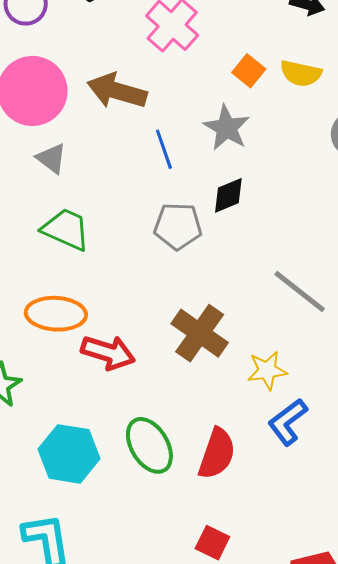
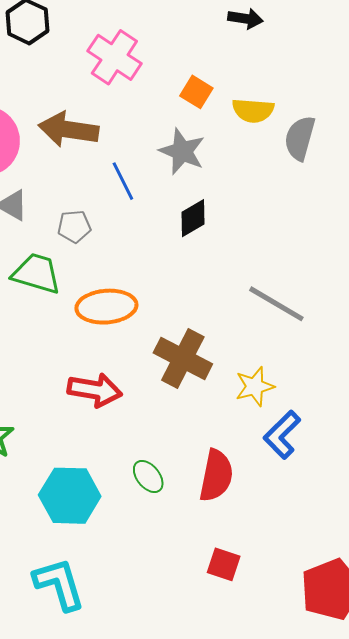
yellow semicircle: (301, 73) -> (253, 110), moved
gray pentagon: (178, 226) -> (74, 226), moved, size x0.7
orange ellipse: (56, 314) -> (106, 307), moved
green ellipse: (149, 445) -> (148, 476), size x0.6

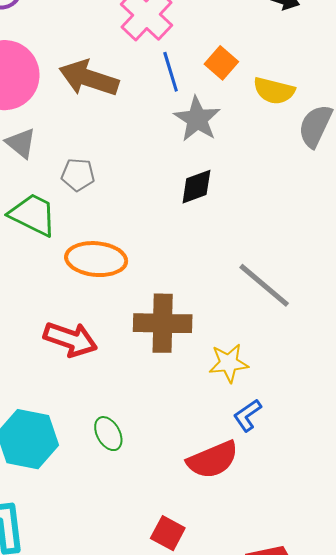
blue line: (123, 181) -> (171, 72), moved
brown cross: (183, 358) -> (163, 323), turned -36
blue L-shape: (282, 435) -> (247, 415), size x0.7
red semicircle: (216, 476) -> (213, 460), moved, turned 46

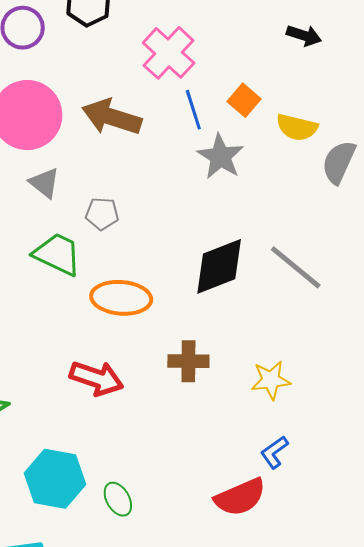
black diamond: (196, 187) -> (219, 266), moved, size x1.6
gray line: (264, 285) -> (296, 267), moved
brown cross: (163, 323) -> (188, 361), size x0.7
yellow star: (229, 363) -> (271, 380), moved
green ellipse: (108, 434) -> (118, 499), moved

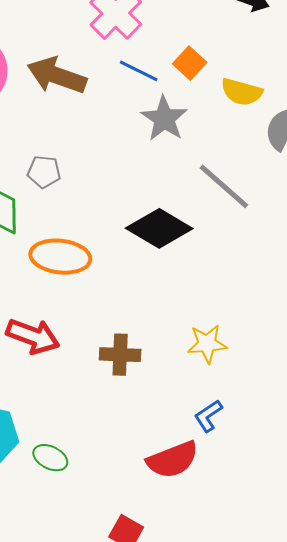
blue line: (193, 110) -> (139, 71), turned -48
black diamond: (219, 266) -> (159, 228), turned 50
gray line: (296, 267) -> (224, 186), moved
brown cross: (188, 361) -> (120, 355), moved
green ellipse: (118, 499) -> (50, 458), turned -36

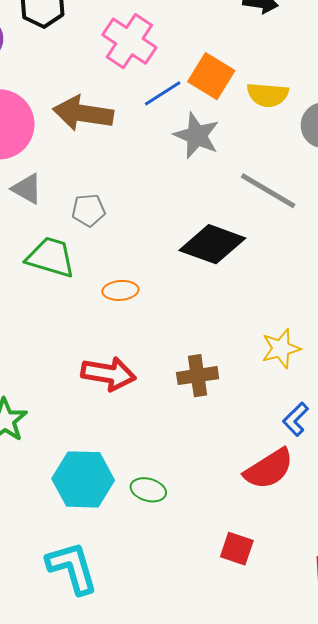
orange square: (190, 63) -> (211, 76), size x1.4
blue line: (139, 71) -> (163, 93), turned -48
orange ellipse: (60, 257) -> (120, 290), size x0.6

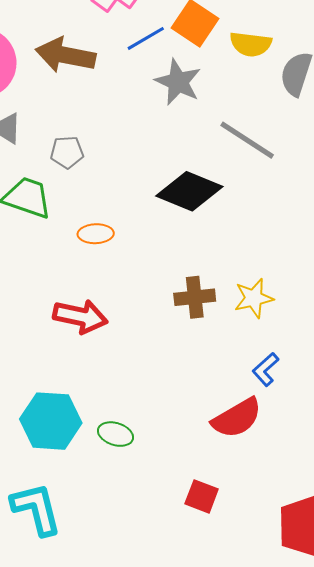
brown cross: (198, 376) -> (195, 297), moved

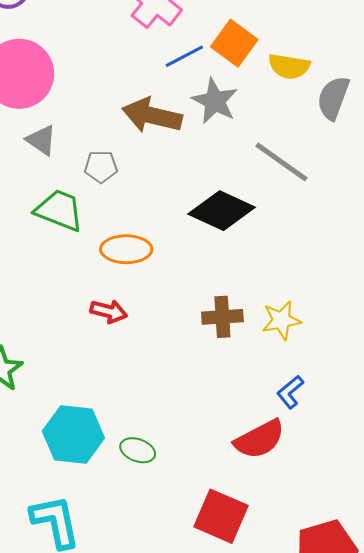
brown arrow: (65, 55) -> (152, 115), moved
orange ellipse: (96, 234) -> (126, 249), size x1.4
red arrow: (80, 316) -> (109, 311), moved, size x0.7
red square: (202, 496) -> (221, 516), size x1.6

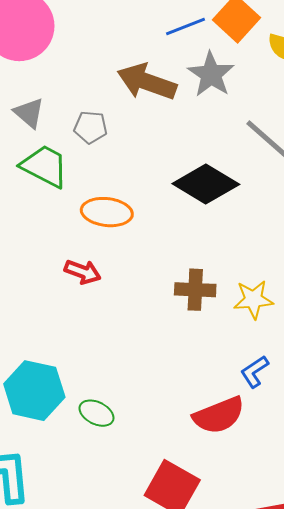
gray triangle: (41, 140) -> (29, 113), moved

